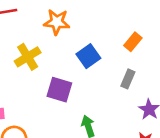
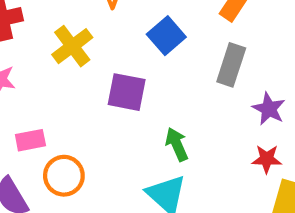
gray rectangle: (128, 79) -> (231, 65), size x1.4

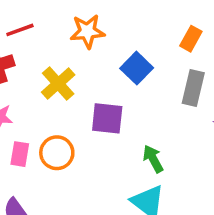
pink rectangle: (30, 140) -> (20, 154), moved, turned -65
orange circle: (64, 176) -> (57, 153), moved

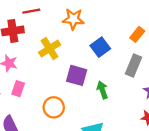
orange circle: (57, 153) -> (54, 107), moved
green arrow: (153, 159) -> (102, 90), moved

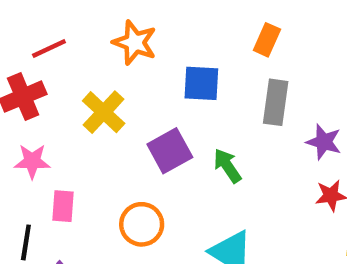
orange star: (73, 19) -> (135, 43), turned 30
blue square: (100, 47) -> (201, 83), turned -36
purple square: (77, 75) -> (170, 151), turned -30

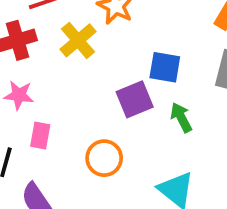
blue square: (201, 83) -> (165, 67), moved
yellow cross: (104, 112) -> (78, 40), moved

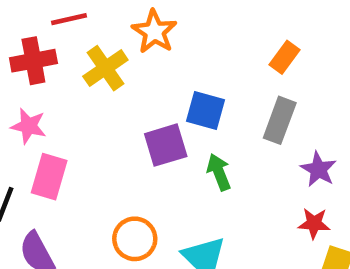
pink rectangle: (40, 135) -> (49, 177), size x1.4
orange circle: (104, 158) -> (135, 239), moved

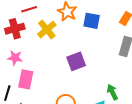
blue square: (205, 111) -> (92, 21), moved
green arrow: (219, 172) -> (112, 92), moved

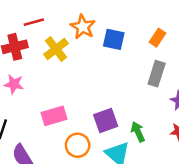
purple square: (76, 61) -> (106, 120), moved
pink rectangle: (26, 79) -> (54, 116), moved, turned 60

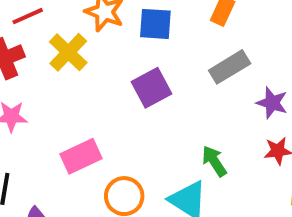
gray rectangle: (157, 74) -> (230, 67), turned 50
purple square: (106, 120) -> (151, 88), moved

